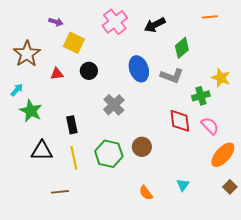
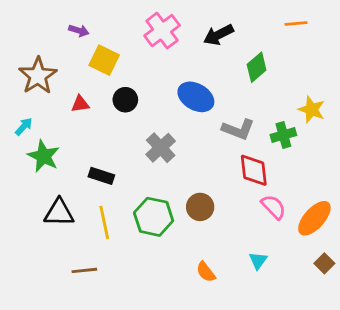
blue ellipse: (139, 69) -> (196, 97), turned -40
gray L-shape: (172, 76) -> (238, 129), moved
black rectangle: (72, 125) -> (101, 176), turned -60
pink semicircle: (210, 126) -> (273, 207), moved

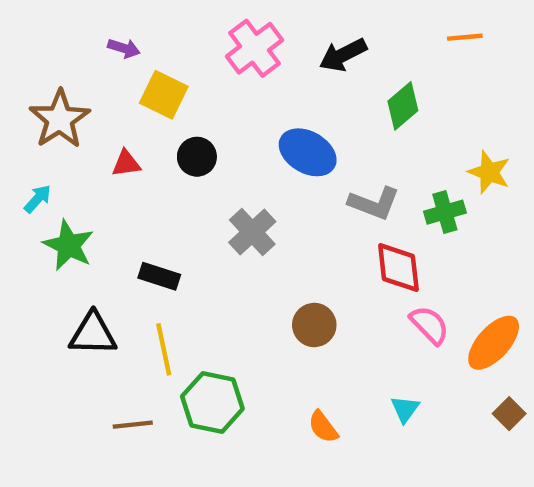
green hexagon: (154, 217) -> (212, 402), moved

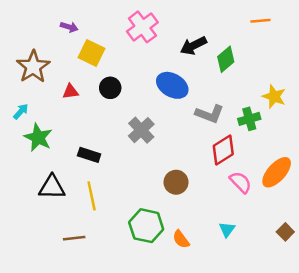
black arrow: (343, 55) -> (193, 46), moved
red diamond: (398, 267) -> (223, 150), turned 64
orange ellipse: (494, 343) -> (277, 172), moved
green hexagon: (212, 402) -> (146, 226), moved

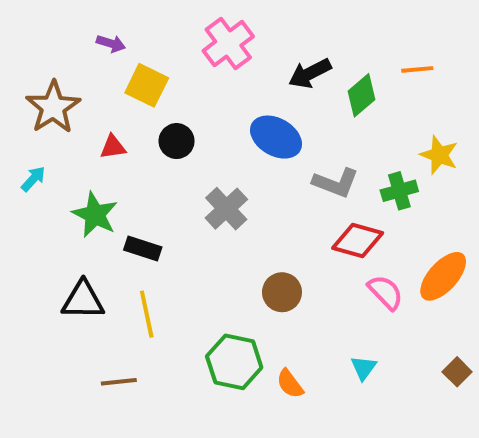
orange line: (260, 21) -> (417, 69), moved
green star: (38, 138) -> (95, 215), moved
red diamond: (223, 150) -> (358, 241), turned 48

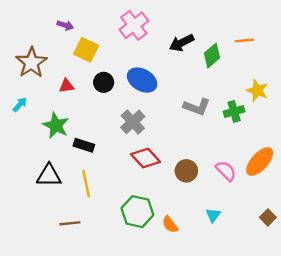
blue ellipse: (276, 137) -> (142, 80), moved
red diamond: (358, 241) -> (146, 158), moved, turned 32
brown circle: (282, 292) -> (186, 171), moved

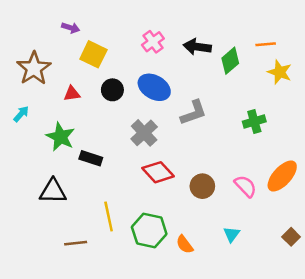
pink cross: (134, 25) -> (153, 42), moved, size x0.7
black arrow: (182, 43) -> (197, 47), turned 35
yellow star: (257, 91) -> (280, 72), moved
gray L-shape: (197, 107) -> (193, 113), moved, turned -40
yellow line: (86, 184) -> (109, 217), moved

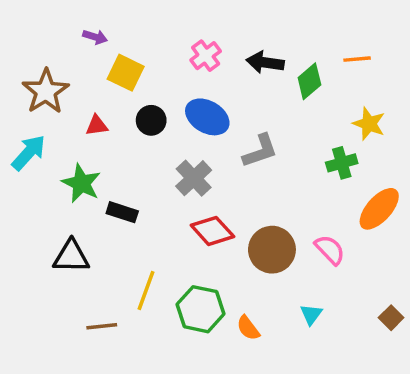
yellow star: (280, 72) -> (369, 124), moved
cyan arrow: (21, 114) -> (29, 153), size x1.6
orange ellipse: (282, 176) -> (379, 209), moved
brown circle: (202, 186) -> (272, 250), size x1.4
yellow line: (109, 217) -> (146, 290), turned 32

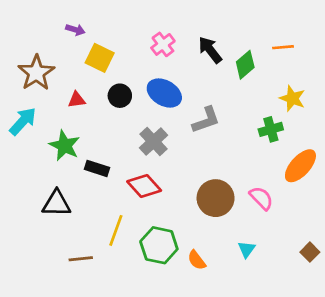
black arrow: (265, 62) -> (210, 50), turned 44
red diamond: (212, 231) -> (144, 186), moved

